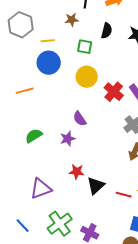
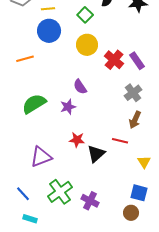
green square: (85, 47) -> (85, 15), turned 35
green semicircle: (34, 136) -> (34, 104), size x1.4
red line: (124, 195) -> (120, 141), moved

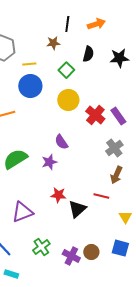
green cross: (60, 192) -> (41, 247), size x0.7
brown circle: (131, 213) -> (91, 252), moved

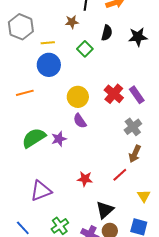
yellow circle: (68, 100) -> (78, 97), moved
purple star: (49, 162) -> (59, 139), moved
red star: (58, 195) -> (85, 179), moved
red line: (101, 196) -> (120, 175), turned -56
black triangle: (77, 209) -> (105, 210), moved

